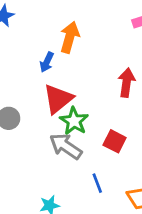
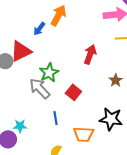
red triangle: (58, 99) -> (21, 51), moved

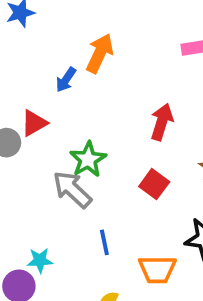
red triangle: (21, 51) -> (34, 123), size x0.7
red square: (73, 92) -> (154, 184), moved

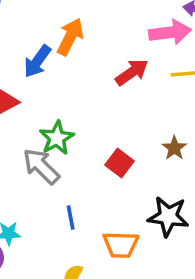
blue arrow: (66, 80) -> (37, 61), size x1.4
red arrow: (162, 122) -> (132, 72), moved, turned 36

